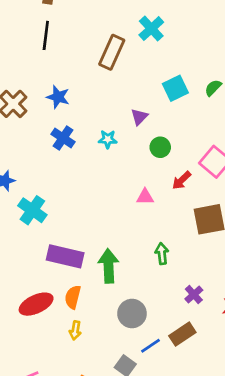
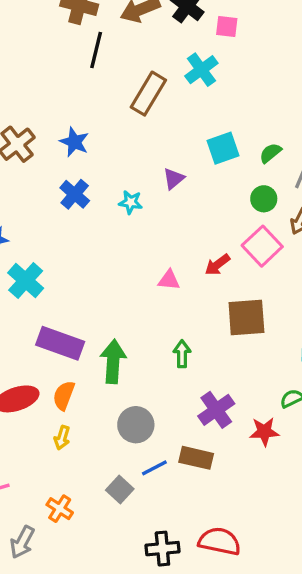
black line: (46, 35) -> (96, 50), moved
green circle: (160, 147) -> (264, 199), moved
purple cross: (194, 294) -> (216, 410), size x1.5
brown rectangle: (182, 334) -> (196, 458), turned 40

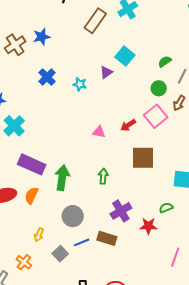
blue star: (74, 142) -> (42, 37), moved, turned 30
cyan square: (223, 148) -> (125, 56), moved, turned -36
yellow arrow: (62, 438) -> (39, 235), moved

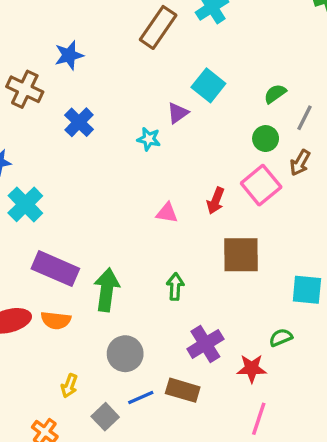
brown cross: (15, 45) -> (25, 89), moved, turned -30
cyan star: (80, 84) -> (149, 139), moved
red arrow: (128, 125) -> (216, 201), turned -35
orange semicircle: (31, 195) -> (56, 320), turned -108
pink line: (175, 257) -> (259, 419), moved

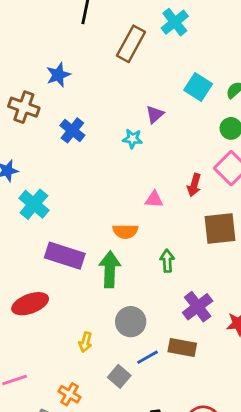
cyan square: (208, 85) -> (198, 87), moved
orange semicircle: (56, 320) -> (125, 231), moved
yellow arrow: (69, 386) -> (85, 342), moved

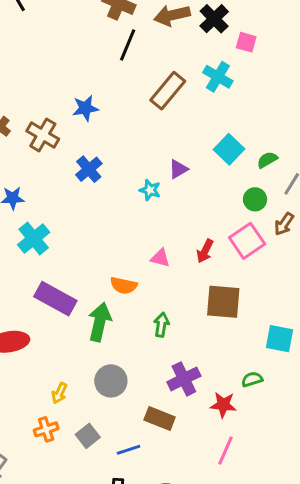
cyan cross: (175, 22) -> (218, 77), turned -32
blue line: (148, 357) -> (129, 450), moved
orange cross: (70, 394) -> (46, 429), moved, turned 30

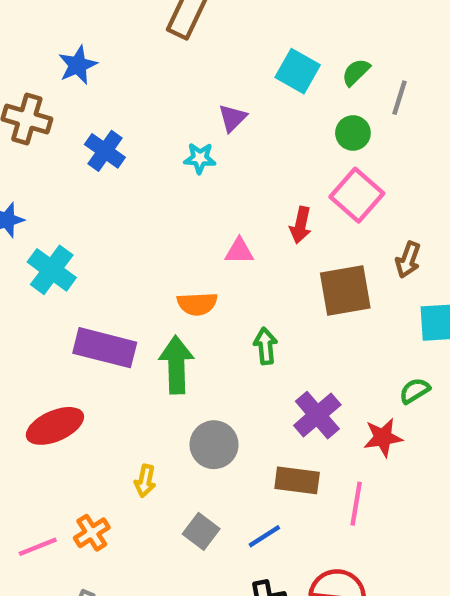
brown arrow: (284, 224) -> (408, 260), moved
orange cross: (46, 429) -> (92, 533), moved
pink line: (225, 450) -> (356, 504), moved

